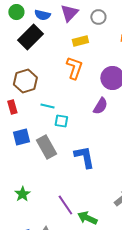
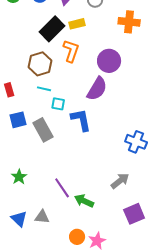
black rectangle: (30, 37) -> (52, 29), moved
brown hexagon: (25, 81) -> (40, 64), moved
purple semicircle: (100, 106) -> (97, 89), size x1.4
blue L-shape: (84, 157) -> (81, 120), moved

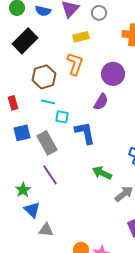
black rectangle: (52, 29) -> (25, 41), moved
purple semicircle: (97, 89) -> (101, 102), size x0.7
purple line: (62, 188) -> (50, 175), moved
green arrow: (84, 201) -> (102, 173), moved
blue triangle: (19, 219) -> (32, 210), moved

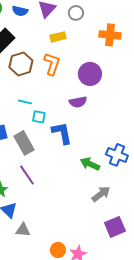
brown hexagon: (44, 77) -> (21, 64), moved
purple semicircle: (101, 102) -> (78, 102), turned 48
green arrow: (102, 173) -> (90, 164), moved

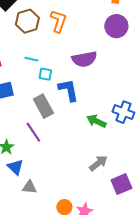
purple circle: (90, 74) -> (116, 26), moved
purple semicircle: (78, 102) -> (84, 59), size x1.4
gray rectangle: (24, 143) -> (43, 106), moved
gray arrow: (101, 194) -> (98, 163), moved

